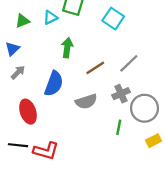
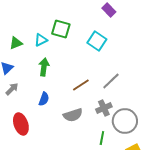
green arrow: (67, 48) -> (44, 67), moved
blue semicircle: (54, 84) -> (44, 99), size x0.6

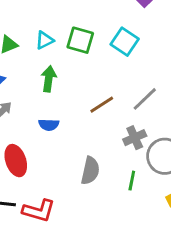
green square: (61, 29) -> (80, 40), moved
blue semicircle: (44, 99) -> (49, 125), turned 72
gray semicircle: (73, 115) -> (90, 171), moved, turned -60

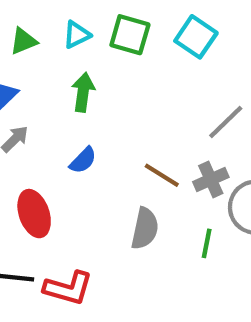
brown line: (102, 105) -> (162, 175), moved, turned 65
blue semicircle: (49, 125) -> (83, 160), turned -48

